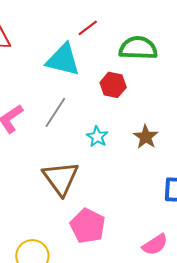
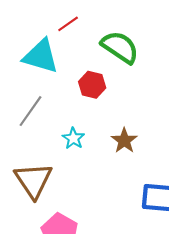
green semicircle: (138, 48) -> (120, 47), turned 30

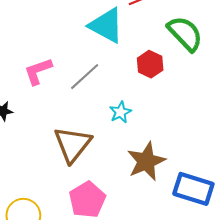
brown star: (124, 141) -> (146, 161), moved, size x1.5

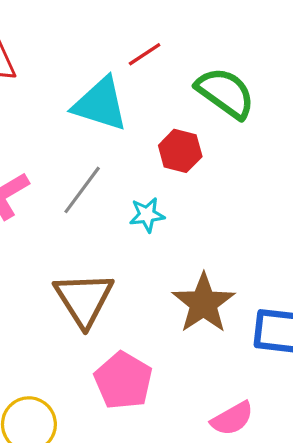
cyan star: (120, 112) -> (147, 215), moved, turned 30

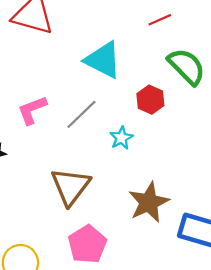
red line: (145, 54) -> (160, 20), moved
cyan star: (147, 215) -> (121, 138), turned -30

